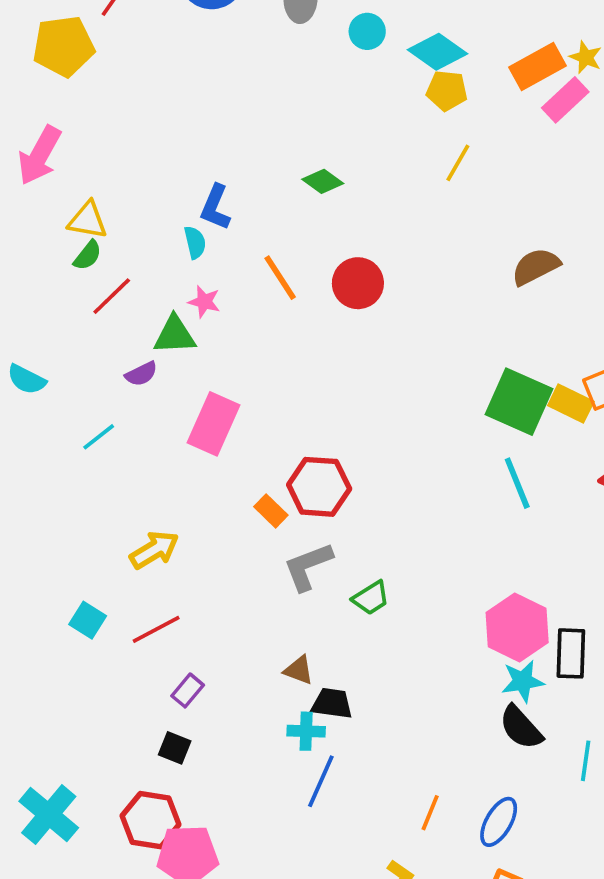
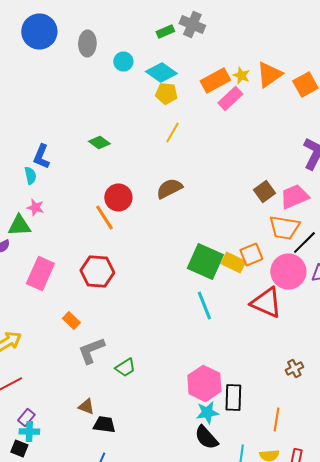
brown semicircle: (536, 267) -> (169, 188), moved
orange line: (280, 278) -> (104, 218), moved
red hexagon: (319, 487) -> (97, 272), moved
cyan cross: (306, 731) -> (29, 432), moved

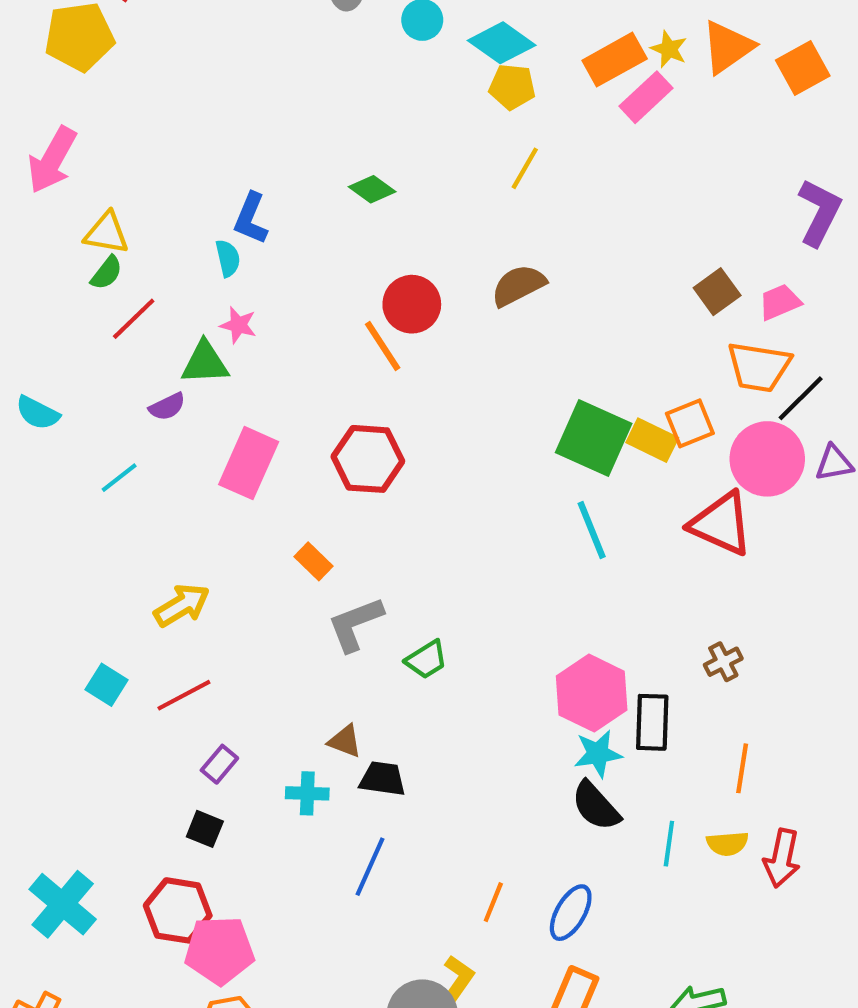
pink trapezoid: (294, 196) -> (780, 302), size x0.7
brown cross: (294, 368) -> (723, 662), moved
cyan cross: (29, 432) -> (307, 793), moved

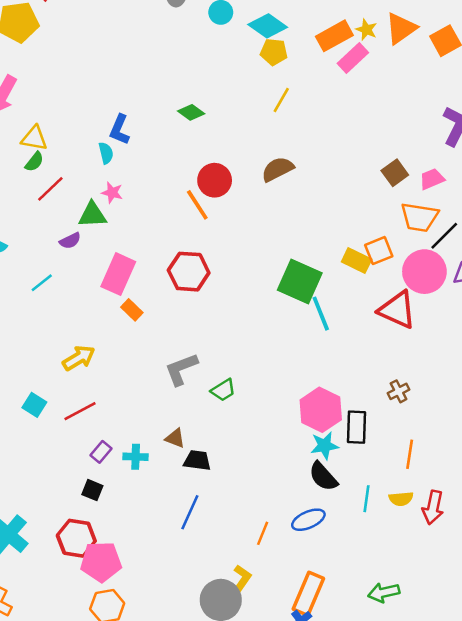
green square: (594, 438) -> (300, 281), moved
orange rectangle: (314, 561) -> (132, 310), moved
cyan cross: (307, 793) -> (136, 457), moved
blue ellipse: (571, 913) -> (308, 520), moved, turned 36

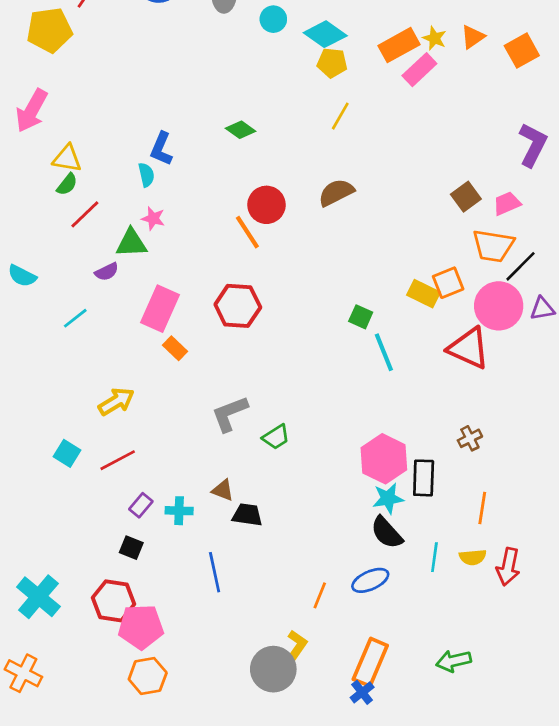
orange triangle: (401, 28) -> (473, 37), size x0.7
green square: (300, 281) -> (361, 317), size x0.5
blue line: (190, 512) -> (215, 572), moved, turned -36

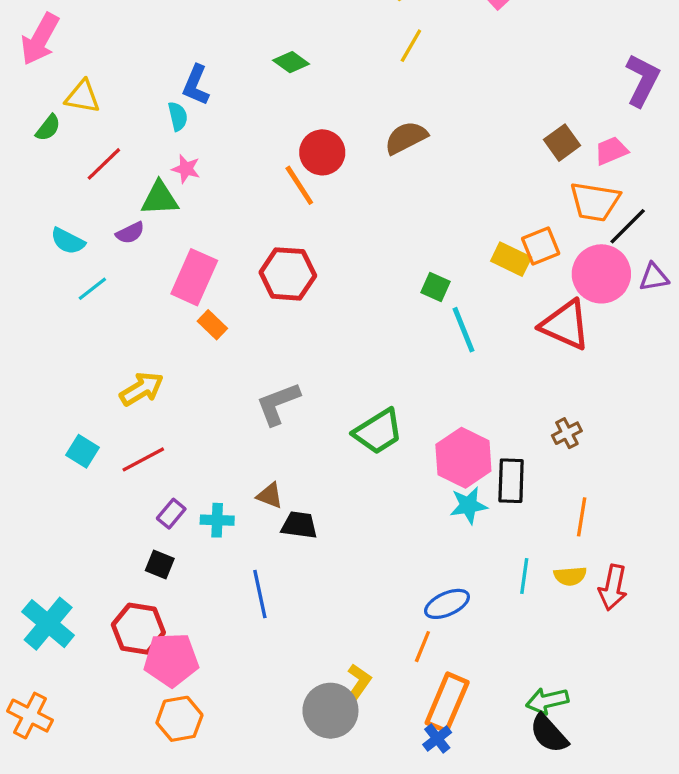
green semicircle: (67, 184) -> (48, 128), moved
cyan semicircle: (22, 276) -> (68, 241), moved
green trapezoid: (276, 437) -> (378, 432), moved, size x1.5
black semicircle: (387, 533) -> (549, 734), moved
orange line: (320, 595) -> (422, 647), moved

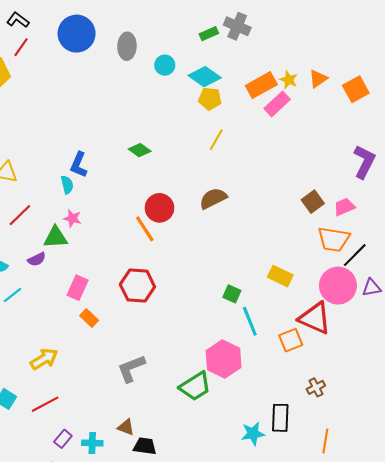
orange square: (541, 246) -> (291, 340), moved
pink rectangle: (194, 277) -> (78, 288), size x0.7
pink hexagon: (463, 458) -> (224, 359), moved

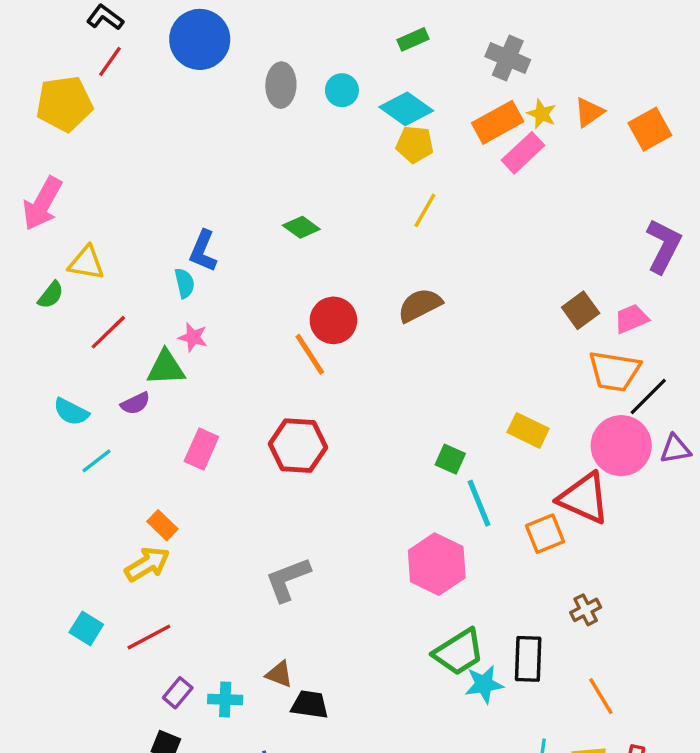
gray cross: (237, 26) -> (508, 58), moved
gray ellipse: (127, 46) -> (281, 85), moved
orange rectangle: (89, 318) -> (162, 525), moved
green trapezoid: (195, 386) -> (459, 652), moved
orange line: (325, 441) -> (601, 696), turned -40

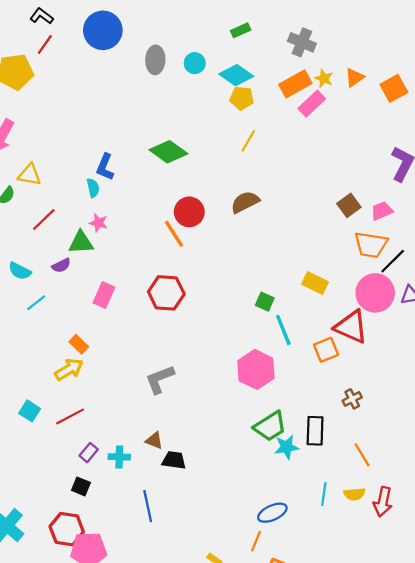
green diamond: (301, 227) -> (168, 152), size x1.6

